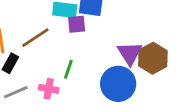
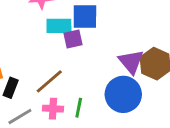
brown line: (35, 38) -> (49, 81), moved
green line: (68, 69) -> (79, 108), moved

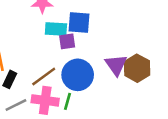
blue circle: (123, 94) -> (78, 75), moved
pink cross: (53, 109) -> (45, 100), size x1.5

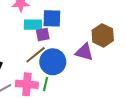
purple triangle: (116, 65) -> (84, 52), turned -36
brown hexagon: (137, 68) -> (103, 35), moved
brown line: (44, 77) -> (36, 55), moved

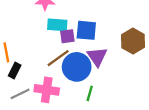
blue square: (52, 18) -> (86, 30), moved
purple triangle: (84, 52) -> (97, 57), moved, turned 36
green line: (45, 84) -> (90, 93), moved

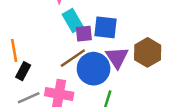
cyan rectangle: (57, 25) -> (73, 20), turned 54
brown hexagon: (133, 41) -> (148, 52), moved

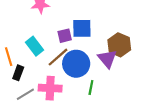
cyan rectangle: (73, 20) -> (35, 46), moved
purple triangle: (117, 57) -> (107, 59), moved

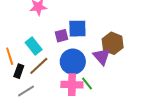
brown line: (58, 57) -> (39, 66), moved
green line: (91, 87) -> (87, 83), turned -48
pink cross: (50, 88) -> (72, 85), moved

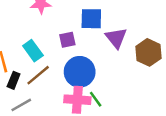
blue square: (77, 29) -> (91, 19), moved
brown hexagon: (113, 43) -> (148, 52), moved
purple triangle: (102, 56) -> (116, 38), moved

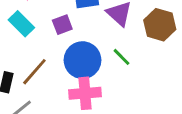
cyan rectangle: (33, 51) -> (21, 24), moved
green line: (96, 99) -> (121, 57), moved

